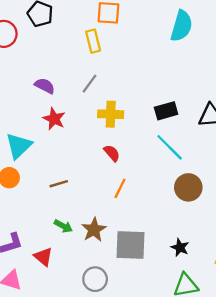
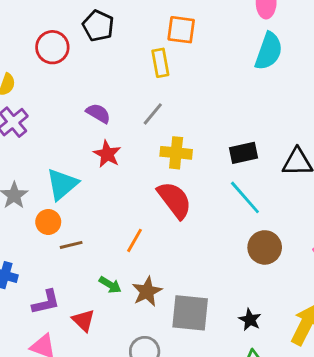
red semicircle: (112, 153) -> (174, 200), size x1.8
brown line: (59, 184) -> (71, 245), moved
orange line: (120, 188) -> (135, 240), moved

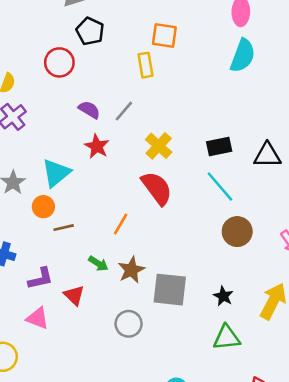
red circle: (52, 47) -> (59, 62), moved
gray line: (153, 114) -> (124, 111), moved
yellow cross: (176, 153) -> (159, 146), turned 36

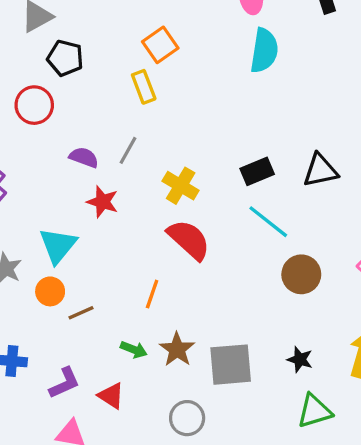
orange square: (164, 36) -> (160, 45), turned -32

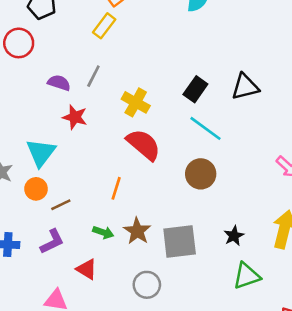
yellow rectangle: (144, 87) -> (104, 26), turned 60
black rectangle: (257, 171) -> (195, 89), turned -30
brown circle: (301, 274) -> (201, 174), moved
black star: (300, 359) -> (234, 236), turned 30
purple L-shape: (65, 383) -> (52, 242), moved

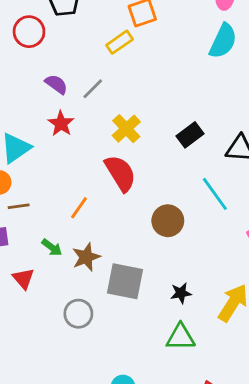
cyan line: (205, 128) -> (215, 194), moved

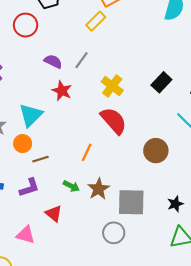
gray circle: (78, 314) -> (114, 233), moved

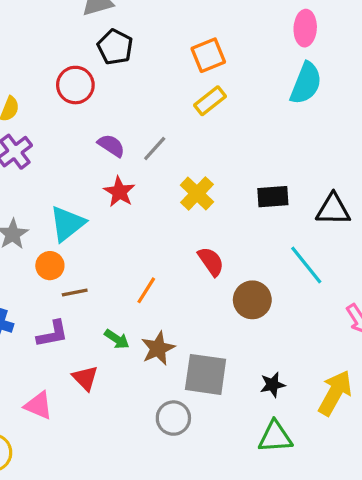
yellow rectangle: (96, 21) -> (210, 101), moved
black rectangle: (161, 82) -> (273, 197), turned 36
red semicircle: (114, 121) -> (211, 261), moved, size x0.7

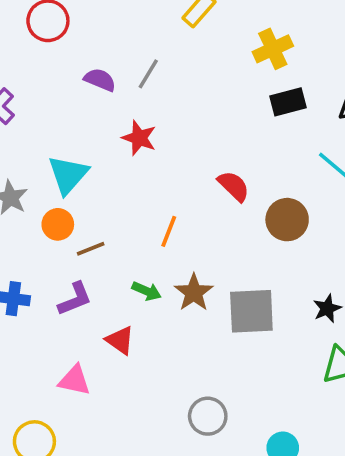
red star: (119, 192) -> (139, 138), moved
yellow cross: (197, 193) -> (273, 49), moved, turned 32
gray circle: (173, 418) -> (208, 416), moved

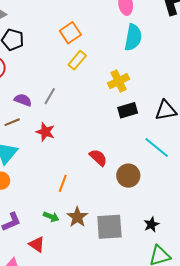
brown line: (91, 249) -> (12, 122), moved

